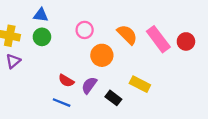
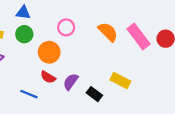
orange circle: (102, 55) -> (49, 52), moved
blue line: (62, 103) -> (29, 94), moved

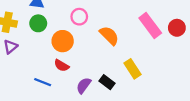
orange semicircle: (108, 32) -> (109, 36), moved
yellow rectangle: (120, 81) -> (132, 69), turned 30
purple semicircle: (71, 82) -> (84, 85), moved

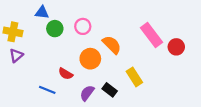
green circle: (38, 23) -> (55, 29), moved
red circle: (177, 28) -> (176, 47), moved
orange circle: (63, 41) -> (90, 59), moved

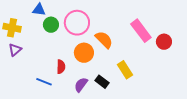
pink circle: (83, 26) -> (77, 23), size x1.6
red semicircle: (66, 74) -> (61, 67), turned -120

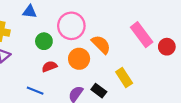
green circle: (51, 25) -> (44, 41), moved
red semicircle: (61, 67) -> (49, 66), moved, turned -112

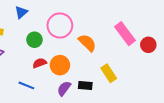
blue triangle: (30, 12) -> (21, 12), turned -48
orange circle: (79, 59) -> (60, 65), moved
black rectangle: (99, 91) -> (85, 85), turned -32

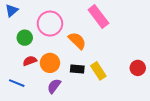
pink rectangle: (125, 34) -> (98, 16), moved
red circle: (148, 45) -> (138, 68), moved
black rectangle: (85, 85) -> (77, 69), moved

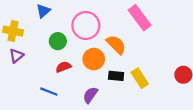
orange circle: (50, 63) -> (94, 59), moved

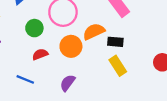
orange semicircle: (116, 45) -> (94, 32), turned -70
black rectangle: (116, 76) -> (115, 42), moved

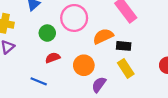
orange circle: (71, 46) -> (84, 65), moved
purple semicircle: (68, 83) -> (99, 85), moved

